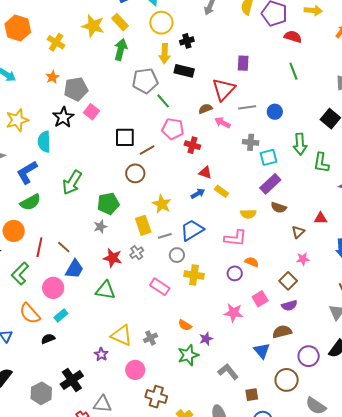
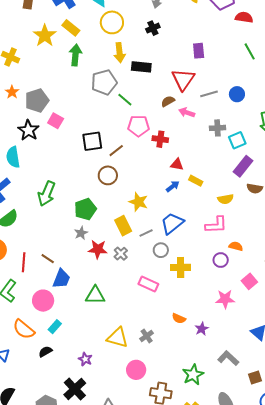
yellow star: (93, 26) -> (45, 36), turned 30
black cross: (187, 41) -> (153, 28), moved
red star: (113, 258) -> (98, 249), moved
purple star: (101, 354) -> (85, 359), moved
green star: (188, 355) -> (193, 375), moved

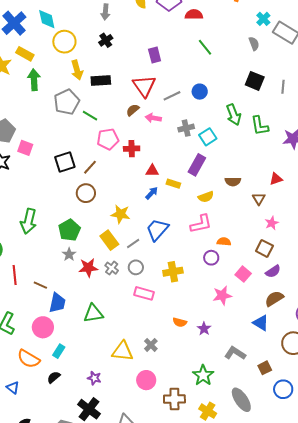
purple rectangle: (243, 166) -> (197, 165), moved
gray circle: (161, 250) -> (136, 267), moved
red line: (24, 262) -> (15, 275), moved

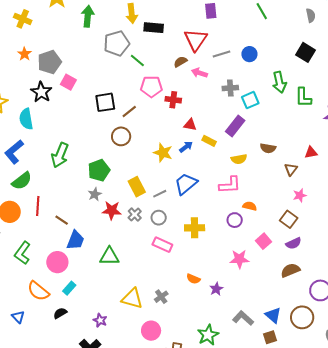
yellow star: (120, 214) -> (163, 153), moved
blue triangle: (261, 323) -> (273, 315), moved

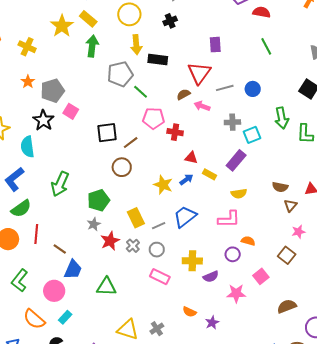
brown semicircle: (268, 148) -> (280, 187), moved
red star: (112, 210) -> (110, 241), turned -30
purple semicircle: (293, 243) -> (211, 277), moved

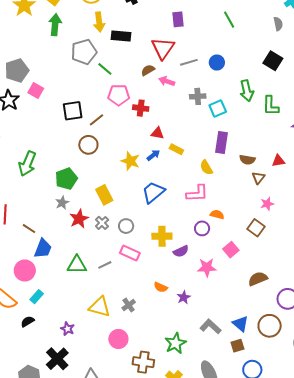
purple rectangle: (236, 160) -> (221, 143), moved, turned -30
yellow semicircle: (239, 194) -> (206, 167), turned 70
gray line: (159, 226) -> (105, 265), moved

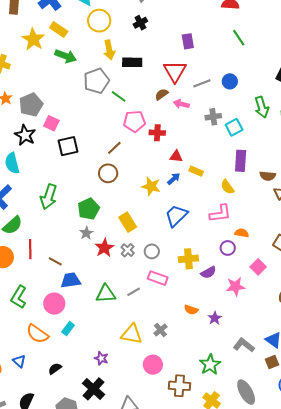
green arrow: (55, 25) -> (66, 56), turned 110
black square: (73, 111) -> (68, 146), moved
blue trapezoid: (43, 249) -> (71, 280), turned -115
black semicircle: (28, 322) -> (55, 369), moved

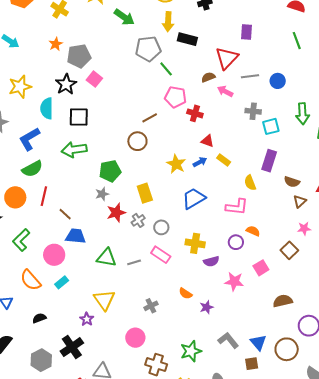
black square: (68, 146) -> (79, 117), moved
green arrow: (49, 197) -> (74, 150), turned 50
yellow triangle: (132, 334) -> (104, 300), moved, turned 30

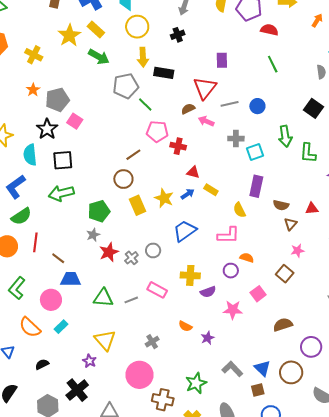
yellow rectangle: (145, 193) -> (138, 205), moved
gray circle: (161, 227) -> (153, 250), moved
pink circle: (135, 338) -> (139, 375), size x1.4

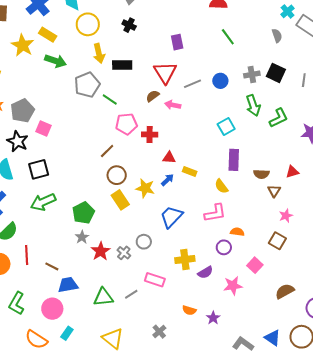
black cross: (178, 35) -> (129, 25), turned -32
gray cross: (236, 139) -> (252, 74), moved
green L-shape: (308, 153) -> (279, 118), turned -110
brown circle: (123, 179) -> (117, 175), moved

